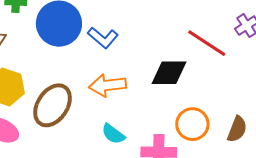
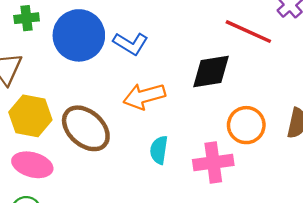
brown ellipse: (53, 105) -> (86, 128), turned -72
cyan semicircle: (113, 134) -> (159, 150), turned 70

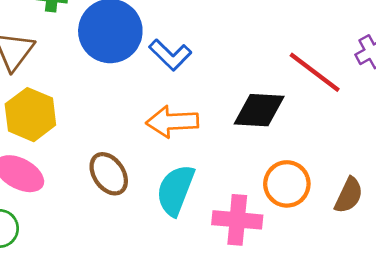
brown ellipse: (86, 128) -> (109, 174), moved, size x0.7
cyan semicircle: (159, 150) -> (175, 190), size x1.5

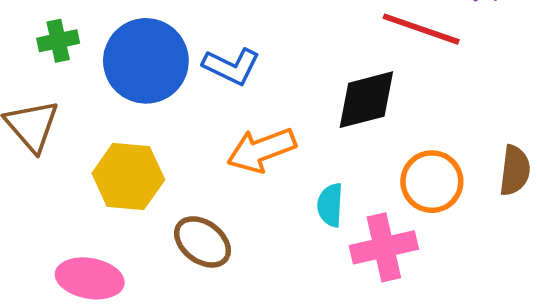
yellow hexagon: (30, 115) -> (128, 176), moved
cyan semicircle: (175, 190) -> (330, 205), moved, size x0.6

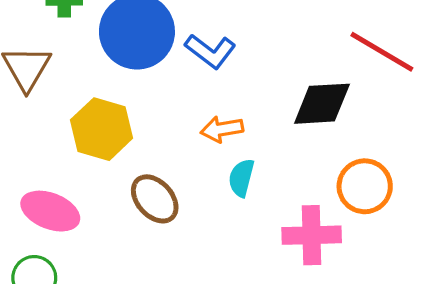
orange arrow: (261, 150) -> (222, 129), size x0.7
cyan semicircle: (330, 205) -> (241, 178), moved

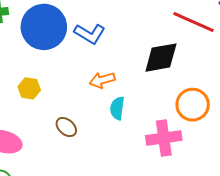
yellow hexagon: (102, 129) -> (29, 88), size x0.6
brown ellipse: (155, 199) -> (66, 127), size x0.7

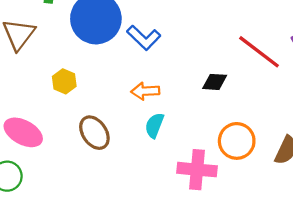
black diamond: (161, 58) -> (215, 82), size x0.6
brown ellipse: (66, 127) -> (94, 133), size x1.4

